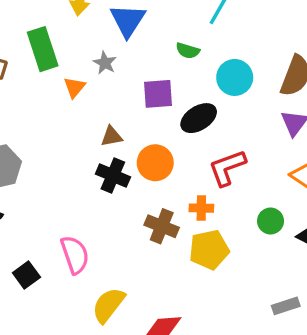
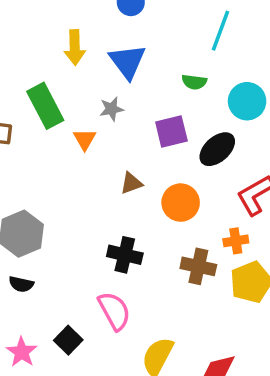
gray star: (105, 63) -> (111, 109), turned -30
black cross: (113, 175) -> (125, 255), moved

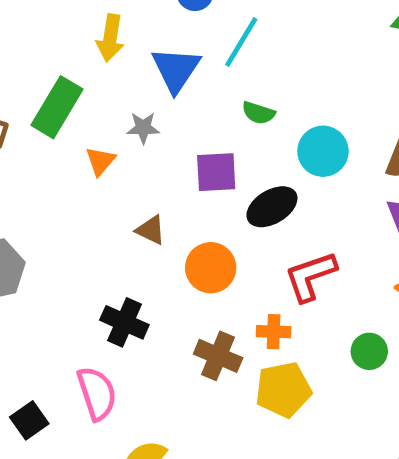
cyan line: (220, 31) -> (241, 42), moved
green rectangle: (45, 106) -> (57, 107), turned 48
brown triangle: (131, 183) -> (151, 230), turned 35

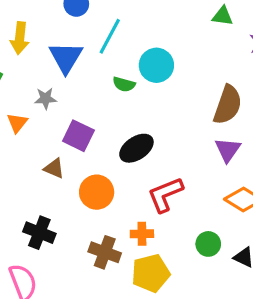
cyan circle: (323, 151) -> (156, 65), moved
purple square: (216, 172) -> (78, 136), moved, turned 32

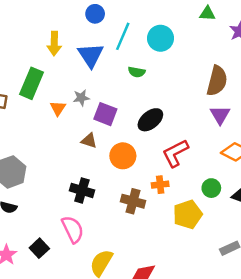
cyan circle: (156, 65) -> (160, 38), moved
gray star: (45, 99) -> (81, 98), moved
yellow pentagon: (151, 273) -> (188, 214), moved

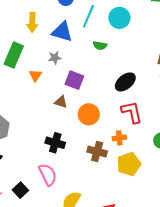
blue triangle: (91, 55) -> (62, 32), turned -40
gray star: (81, 98) -> (55, 58), moved
black ellipse: (150, 120) -> (125, 82), moved
red L-shape: (175, 153) -> (132, 112), turned 105
yellow pentagon: (188, 214) -> (129, 164), moved

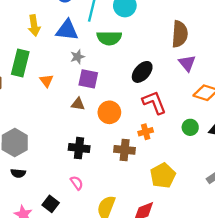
green semicircle: (100, 46) -> (109, 38), size x1.6
gray star: (55, 58) -> (77, 57), moved
yellow pentagon: (129, 164) -> (163, 176), moved
pink semicircle: (48, 175) -> (77, 183), size x0.6

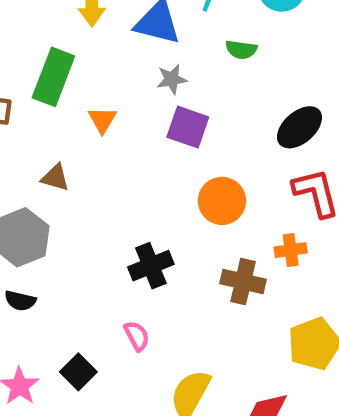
green semicircle: (109, 38) -> (241, 50), size x0.6
brown triangle: (78, 104) -> (55, 178), moved
black cross: (79, 148) -> (151, 266), turned -36

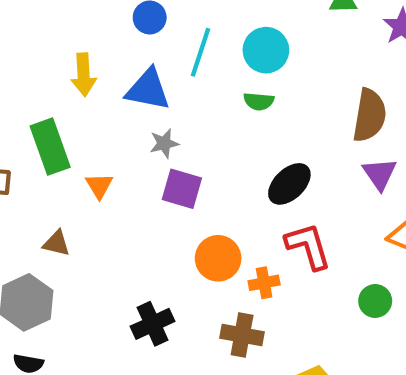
green semicircle: (241, 50) -> (259, 101), moved
green rectangle: (53, 77) -> (50, 147), turned -38
orange cross: (291, 250) -> (264, 283), moved

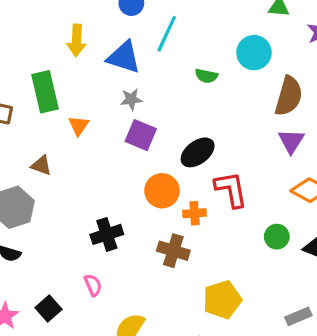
cyan circle: (266, 50) -> (254, 53), moved
black ellipse: (289, 184) -> (198, 152), moved

